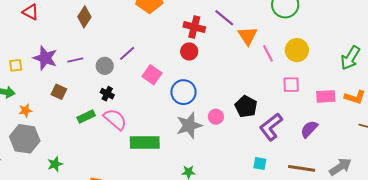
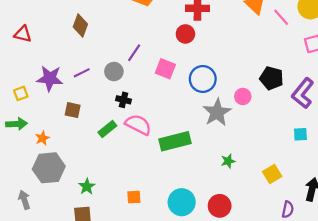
red circle: (189, 51) -> (185, 34), moved

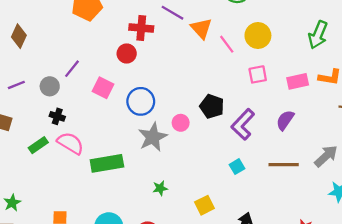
cyan square: (300, 134) -> (237, 167), turned -32

